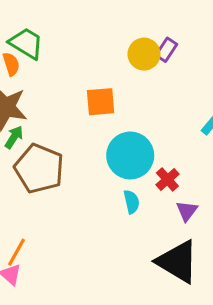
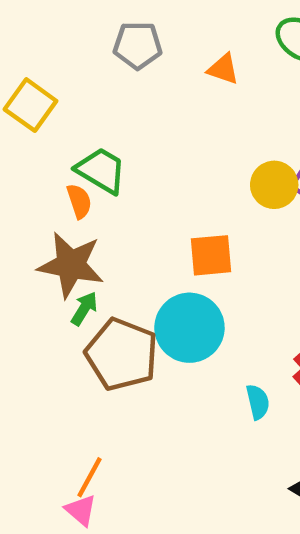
cyan circle: (130, 155) -> (189, 328), moved

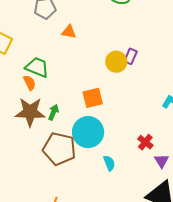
orange triangle: (223, 69) -> (69, 32), moved
green arrow: (84, 309) -> (53, 112), moved
cyan semicircle: (258, 402) -> (109, 163), moved

